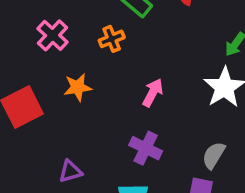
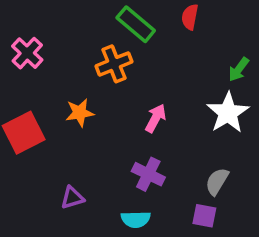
pink cross: (53, 35) -> (27, 53), moved
orange cross: (112, 39) -> (114, 64), size x1.4

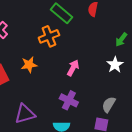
white star: (228, 113) -> (115, 65), size x0.7
purple triangle: (72, 198) -> (25, 114), size x1.5

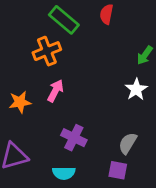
orange star: (29, 65) -> (20, 102), moved
pink arrow: (73, 68) -> (55, 91), moved

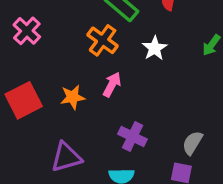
orange cross: (47, 51) -> (103, 40), turned -32
white star: (136, 89) -> (155, 48), moved

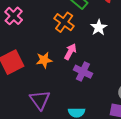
purple cross: (133, 137) -> (83, 72), moved
purple triangle: (66, 157) -> (40, 100), turned -50

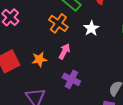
purple cross: (83, 72) -> (71, 79), moved

